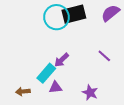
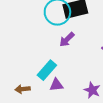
purple arrow: (62, 60) -> (67, 40), moved

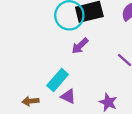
purple triangle: (56, 85) -> (68, 96), turned 32

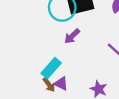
brown arrow: (31, 101) -> (49, 85), moved, turned -120

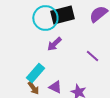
purple triangle: (61, 84) -> (55, 87), moved

